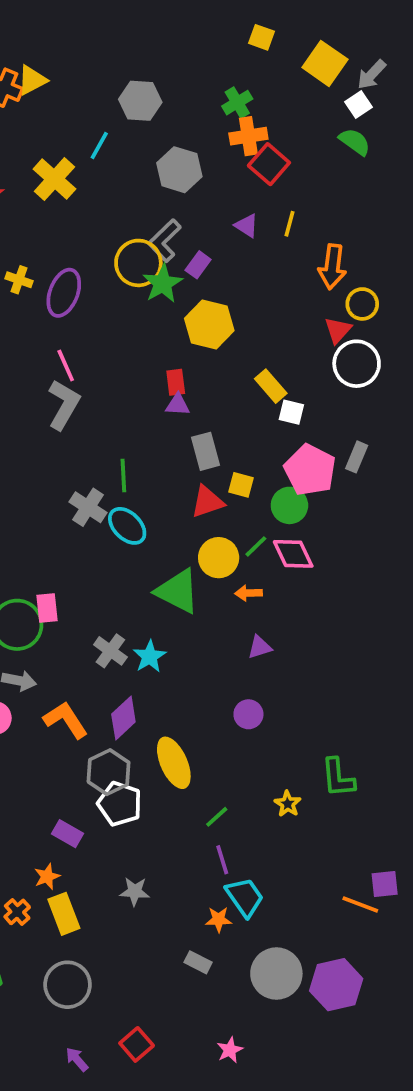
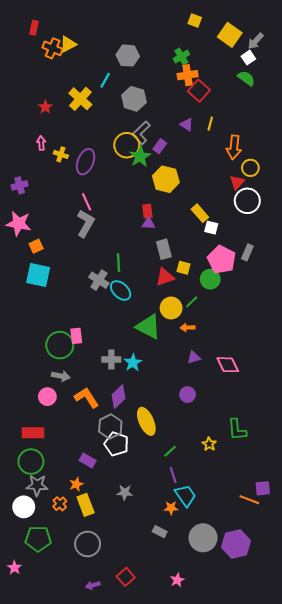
gray hexagon: (179, 170) -> (134, 99), moved
pink diamond: (293, 554) -> (228, 365), moved
gray cross: (110, 651) -> (111, 360), turned -36
purple arrow: (77, 1059) -> (93, 585), turned -64

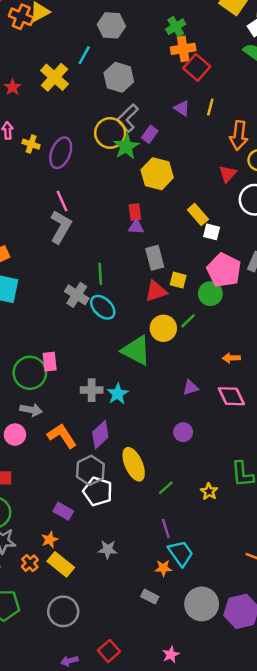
red triangle: (237, 182) -> (228, 174), moved
orange arrow: (188, 328) -> (231, 358), moved
green line: (170, 451) -> (166, 488), moved
yellow rectangle: (86, 505) -> (61, 564), turned -30

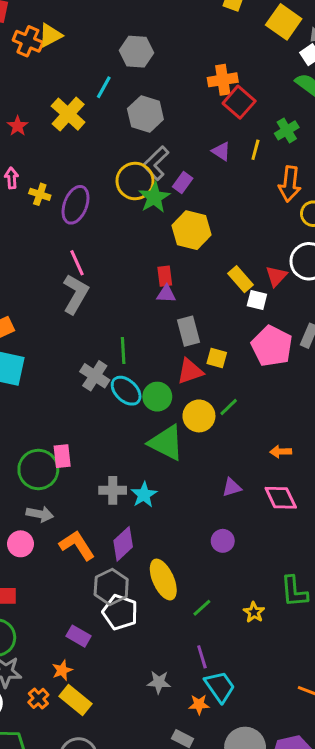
green cross: (176, 27) -> (287, 130), moved
red triangle: (228, 174) -> (276, 276), moved
green circle: (210, 294) -> (157, 397), moved
gray star: (108, 550) -> (159, 682), moved

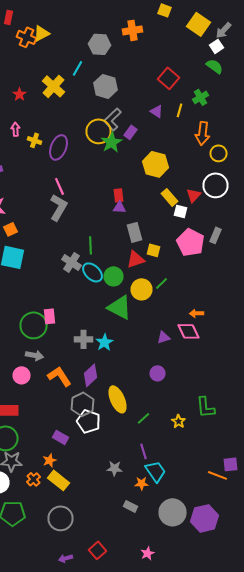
orange cross: (223, 80) -> (132, 30), moved
yellow hexagon: (192, 230) -> (156, 164), moved
pink diamond: (281, 498) -> (188, 331), moved

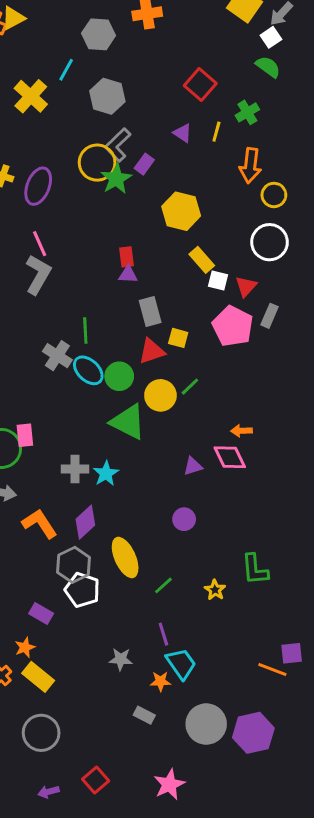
red triangle: (194, 195) -> (246, 286), moved
pink star: (148, 553) -> (169, 784), size x1.5

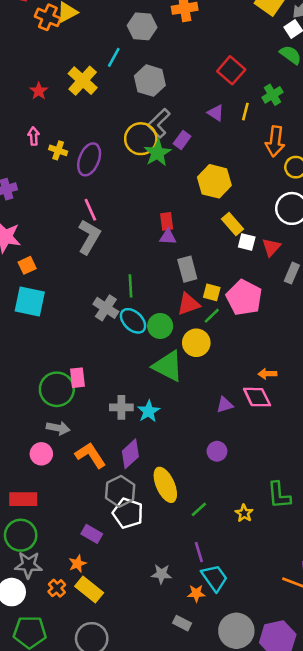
pink pentagon: (233, 326) -> (244, 298), moved
green line: (190, 387) -> (212, 316), moved

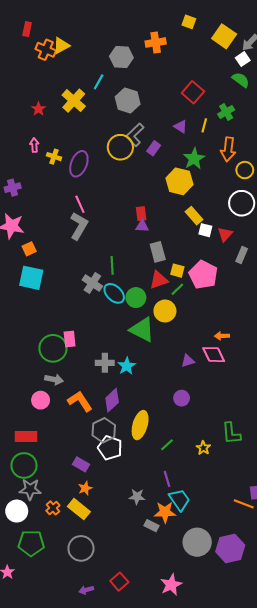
green star: (158, 153) -> (194, 159), moved
yellow ellipse: (165, 485) -> (140, 425), turned 40
orange star: (77, 564) -> (85, 488), moved
orange star: (196, 593) -> (165, 512), size x1.5
gray rectangle: (182, 623) -> (151, 526), moved

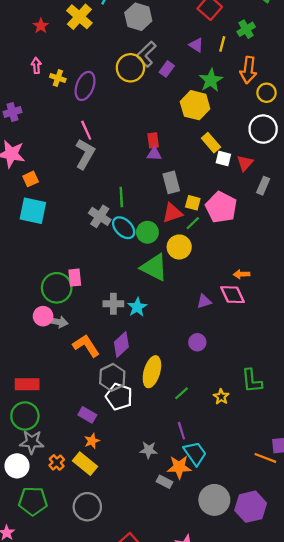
pink circle: (41, 400) -> (43, 316), moved

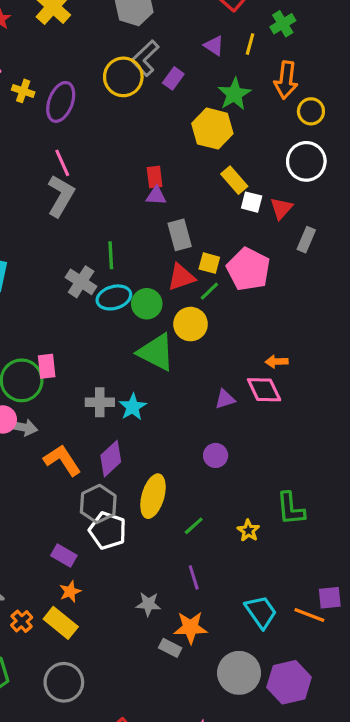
cyan ellipse: (124, 228) -> (114, 297), turned -60
cyan trapezoid: (195, 453) -> (261, 612), moved

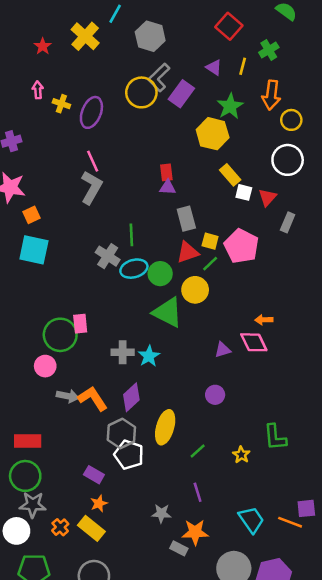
purple rectangle: (173, 78) -> (181, 94), size x1.5
gray arrow: (23, 427) -> (68, 396), moved

